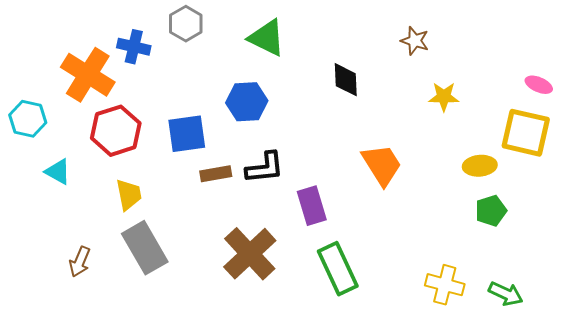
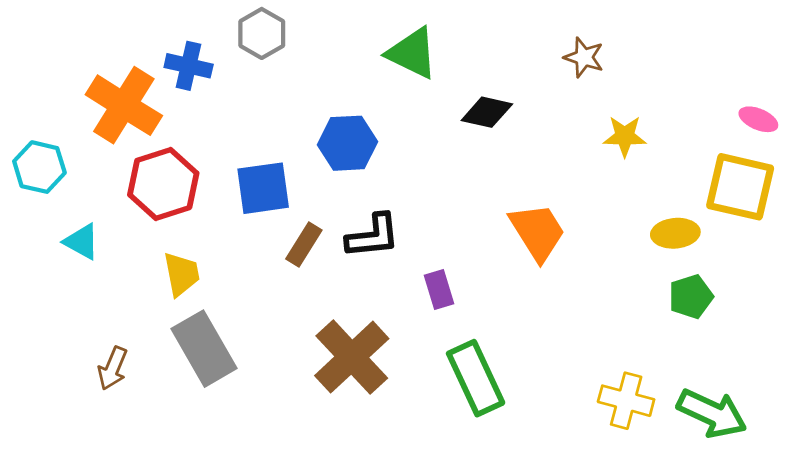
green triangle: (267, 38) -> (412, 53), moved
black diamond: (346, 80) -> (487, 112), turned -75
brown rectangle: (216, 174) -> (304, 244), turned -48
purple rectangle: (312, 206) -> (439, 290), size x0.7
green arrow: (506, 294) -> (712, 413), size x1.4

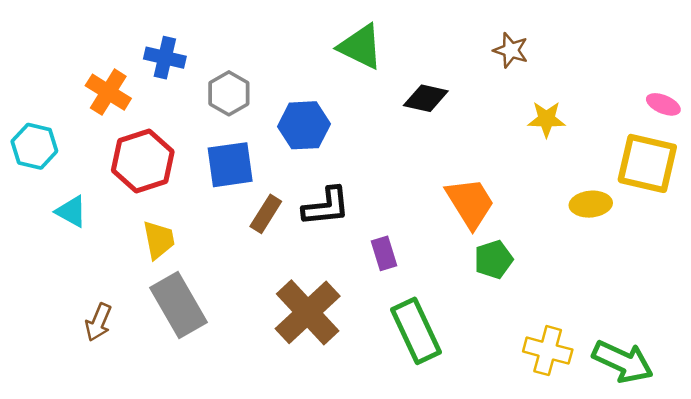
gray hexagon: (262, 33) -> (229, 93), moved
orange cross: (124, 105) -> (108, 92), size x0.7
green pentagon: (691, 297) -> (494, 259), moved

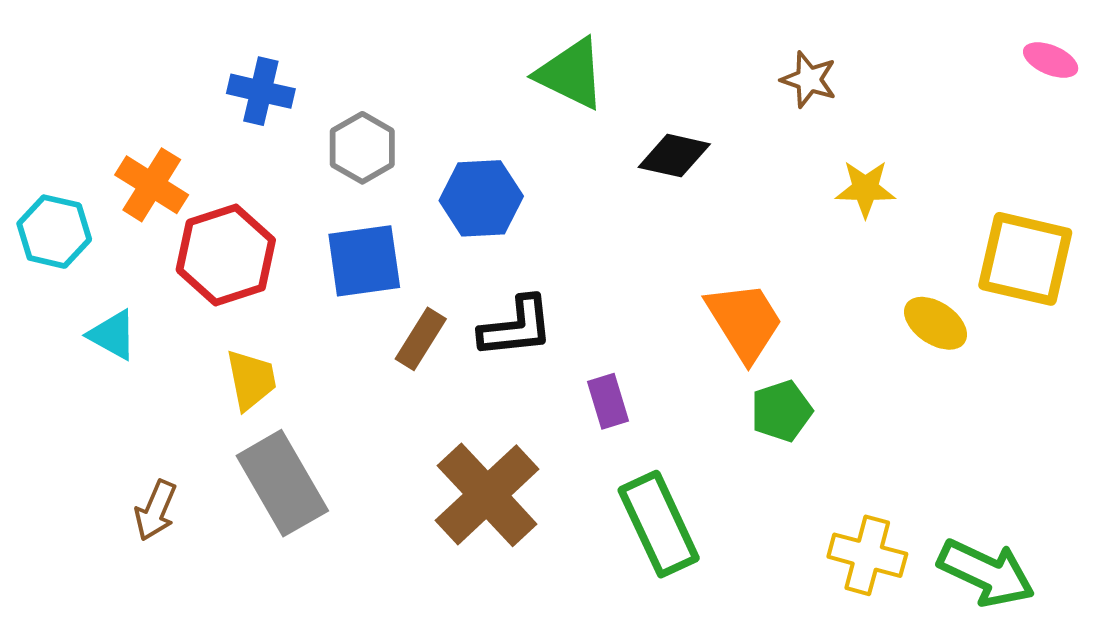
orange cross: (108, 92) -> (152, 185), moved
pink ellipse: (663, 104) -> (1051, 60), moved
yellow ellipse: (591, 204) -> (936, 323), turned 39

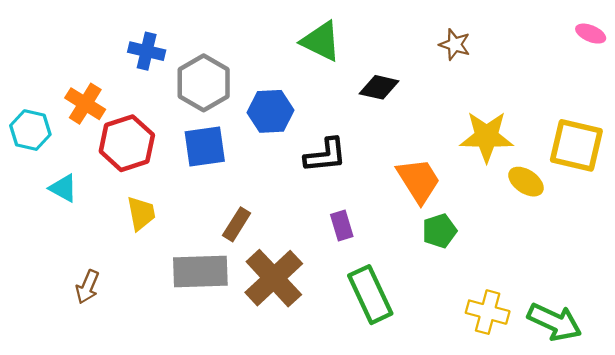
gray hexagon: (362, 148) -> (204, 83), size x1.4
yellow star: (865, 189) -> (487, 137), moved, size x1.6
black L-shape: (516, 327) -> (325, 155), moved
brown rectangle: (421, 339) -> (237, 224), moved
gray rectangle: (282, 483) -> (200, 271), moved, turned -62

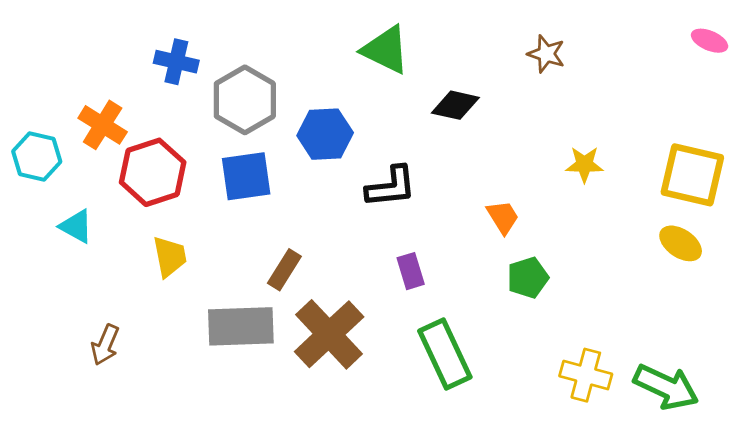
yellow star: (487, 137) -> (584, 164), size x0.6
orange trapezoid: (419, 180) -> (503, 217), size x0.6
yellow ellipse: (526, 182) -> (681, 243), moved

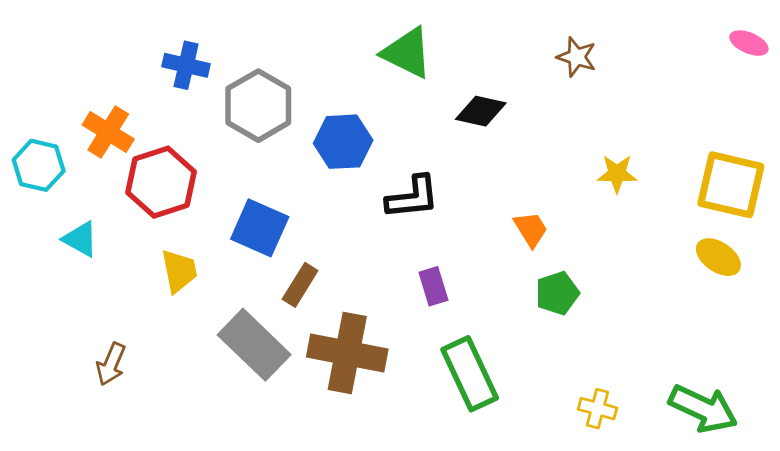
blue square: (246, 176) -> (260, 228), moved, turned 32
gray rectangle: (241, 326) -> (254, 345), turned 46
brown cross: (329, 334) -> (347, 353), turned -36
yellow cross: (586, 375) -> (597, 409), moved, size x0.7

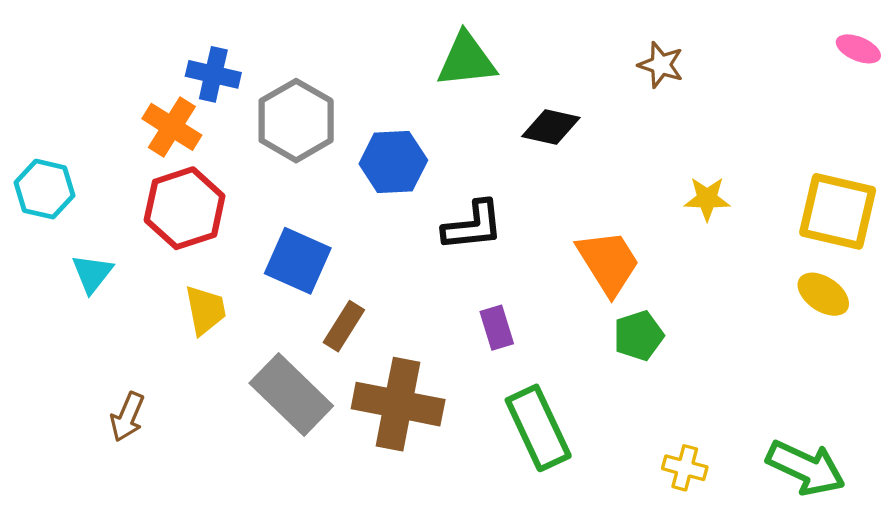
green triangle: (407, 53) -> (467, 60), turned -32
orange cross: (108, 132) -> (172, 127), moved
orange trapezoid: (531, 229) -> (608, 262), size x1.6
cyan triangle: (80, 239) -> (92, 273), turned 39

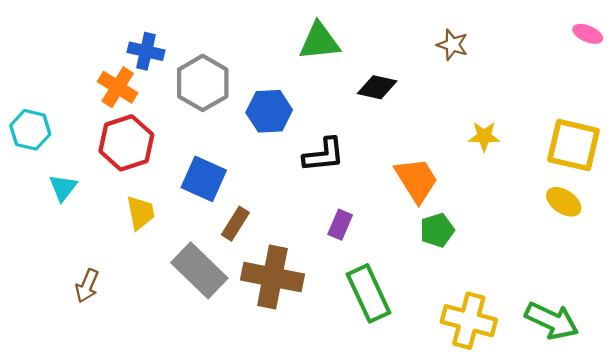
purple rectangle: (497, 328) -> (340, 225), turned 40
yellow cross: (685, 468) -> (469, 321), size x1.8

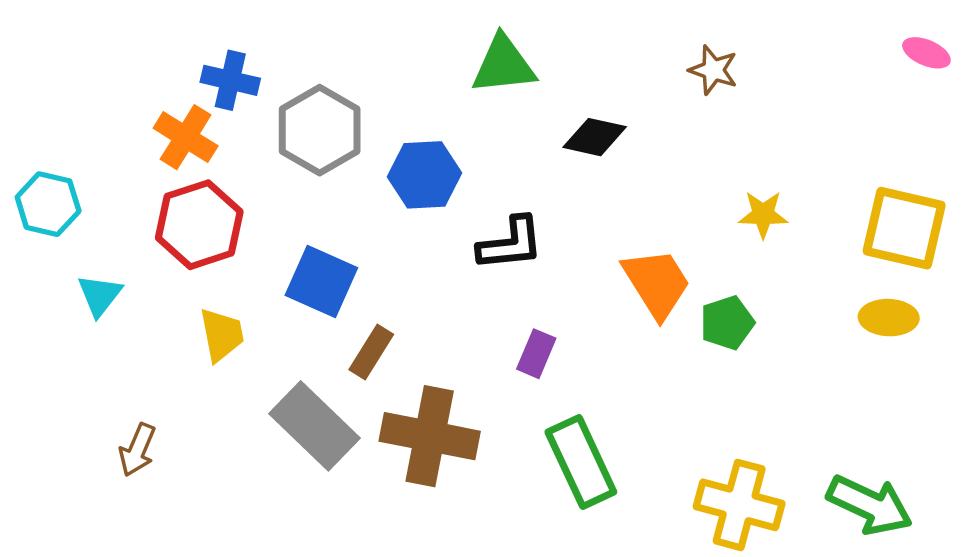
yellow ellipse: (564, 202) -> (889, 318), turned -32
green pentagon: (437, 230) -> (727, 323), moved

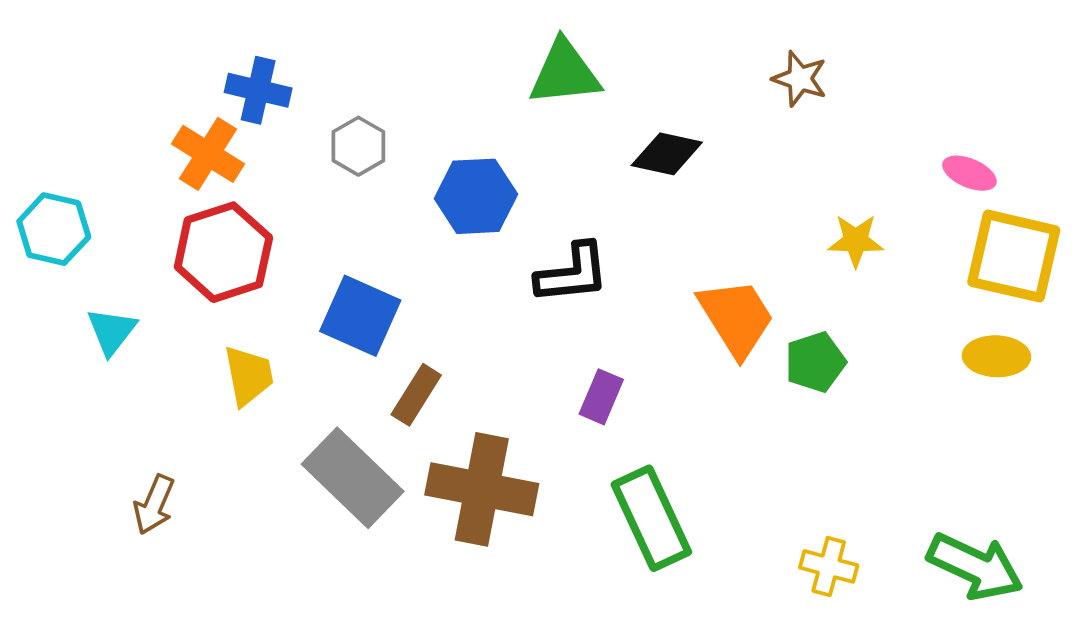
pink ellipse: (926, 53) -> (969, 173), moved
gray hexagon: (320, 130) -> (358, 146), size x0.6
yellow cross: (739, 505) -> (829, 566), size x0.6

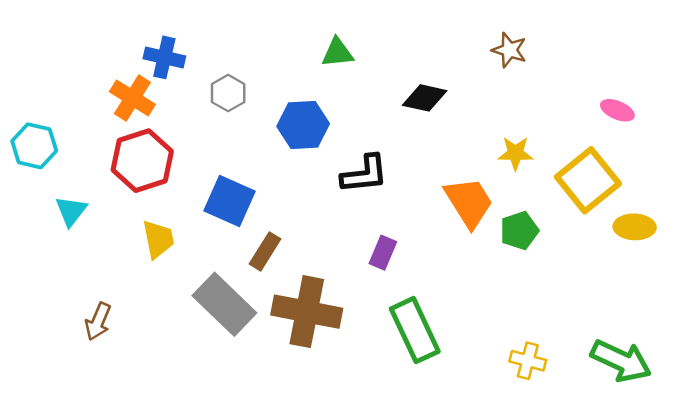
green triangle: (565, 73) -> (337, 53), moved, size x0.7
yellow star: (856, 241) -> (515, 153), moved
yellow square: (1014, 256) -> (588, 180), moved, turned 38

